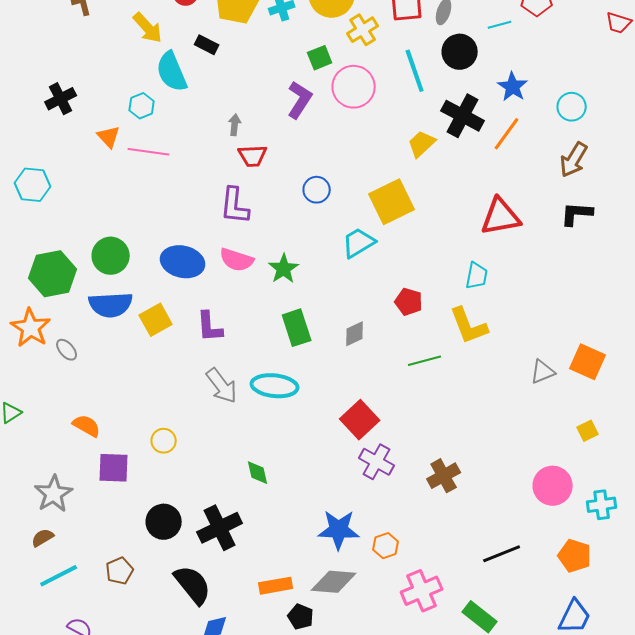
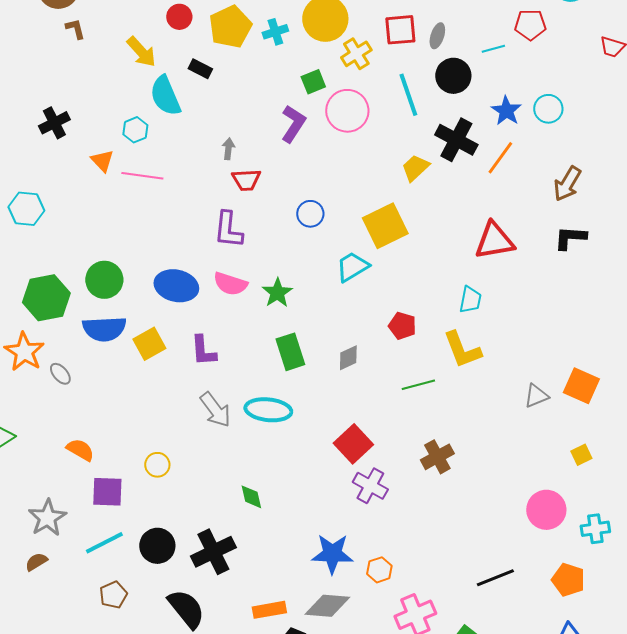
cyan circle: (572, 107) -> (548, 109), moved
brown cross: (444, 476) -> (437, 457), moved
cyan line: (59, 576) -> (104, 543), moved

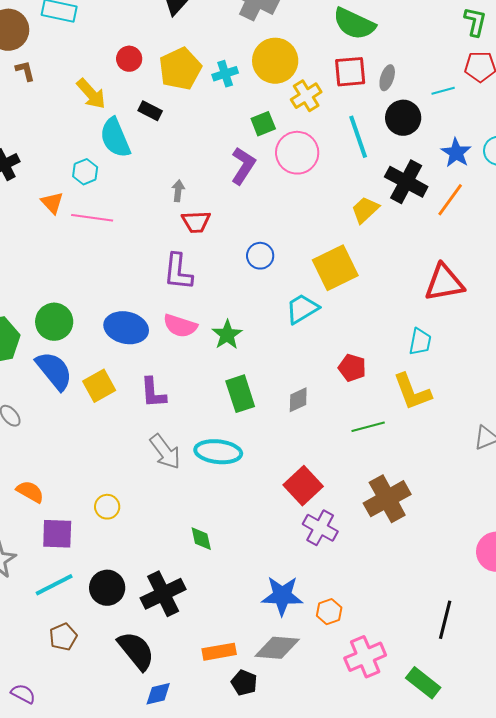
blue semicircle: (104, 329) -> (54, 371), turned -126
brown cross: (437, 457) -> (387, 499), size x1.4
black line: (495, 578) -> (445, 620), turned -54

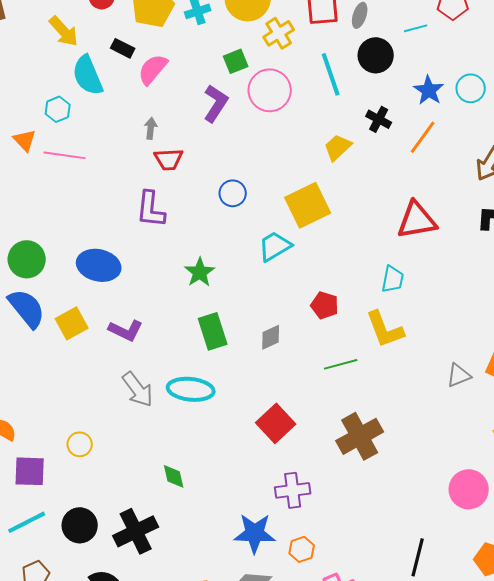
black cross: (406, 182) -> (379, 119), size x0.6
pink semicircle: (180, 326) -> (153, 69), moved, turned 112
purple L-shape: (153, 393) -> (126, 330), turned -60
purple cross: (320, 528) -> (293, 490), moved, turned -36

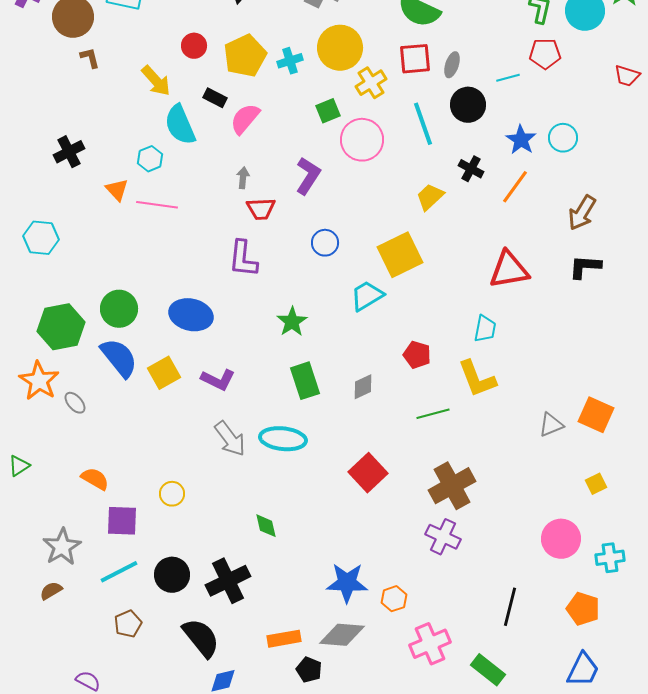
purple L-shape: (216, 103) -> (308, 176), moved
purple cross: (293, 490) -> (443, 537), moved, turned 32

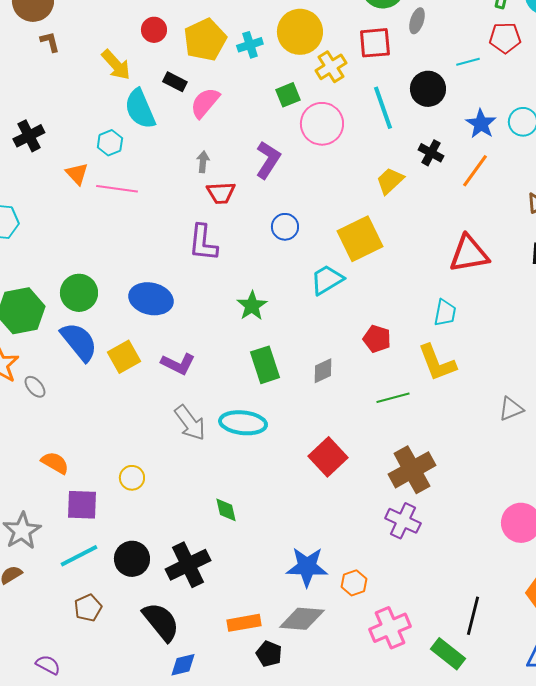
gray ellipse: (452, 65) -> (417, 21), moved
black line: (510, 607) -> (473, 616), moved

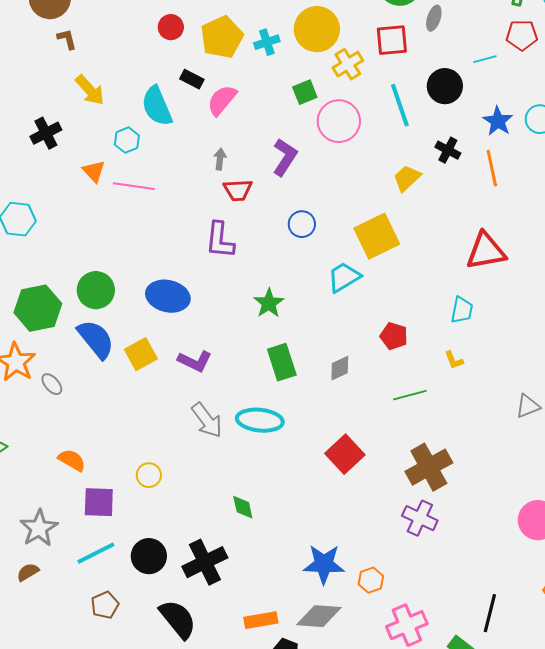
yellow arrow: (116, 65) -> (90, 90), moved
orange line: (475, 171) -> (492, 168), turned -48
yellow L-shape: (437, 363) -> (454, 360), size x0.5

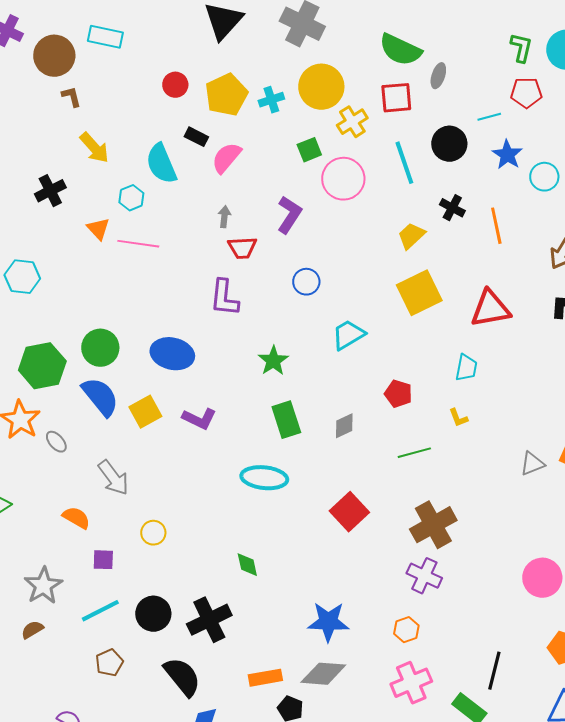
blue star: (498, 121) -> (507, 155), moved
yellow square: (377, 236) -> (419, 293), moved
gray arrow: (207, 420) -> (113, 478), moved
purple square: (99, 502) -> (103, 560), size x0.7
orange hexagon: (371, 580) -> (406, 630), moved

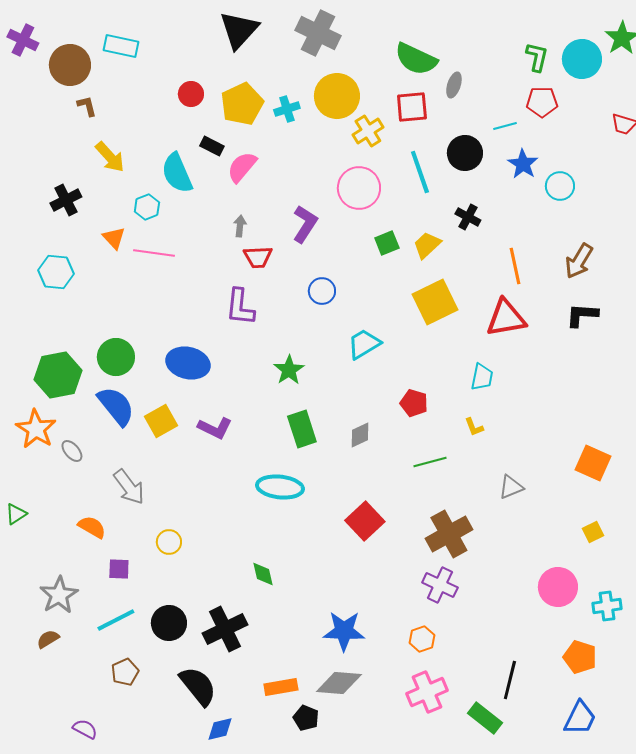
green square: (309, 150) -> (387, 243), moved
orange line: (496, 226) -> (515, 266), moved
cyan hexagon: (22, 277) -> (56, 272), moved
gray triangle: (532, 464) -> (511, 487), moved

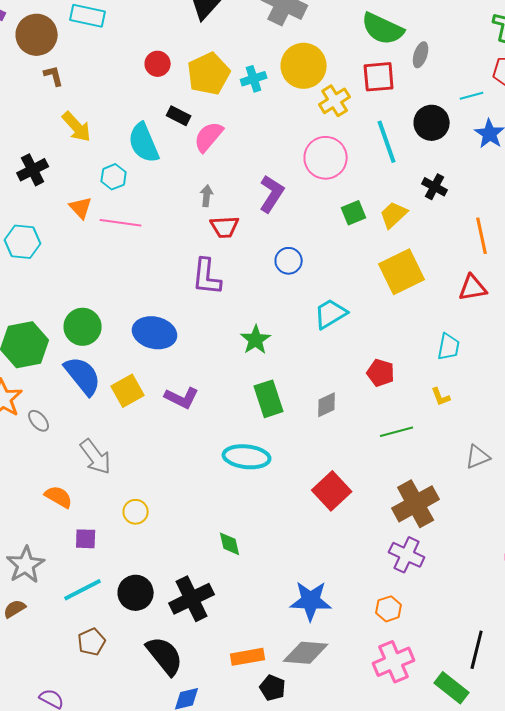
red triangle: (506, 318) -> (473, 288), size x0.7

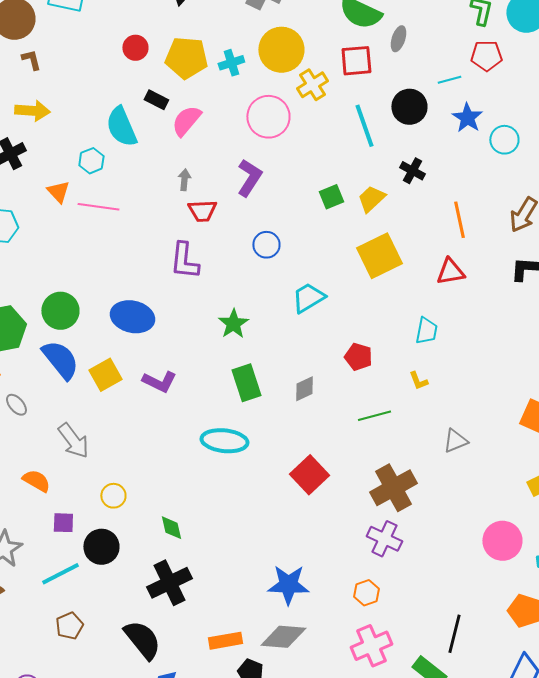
yellow pentagon: (209, 74) -> (186, 58), turned 30
yellow arrow: (77, 127) -> (32, 111), moved, turned -44
pink circle: (326, 158) -> (268, 117), moved
green diamond: (230, 544) -> (171, 528), moved
black circle: (136, 593) -> (101, 547), moved

